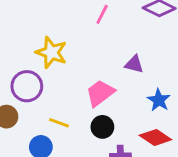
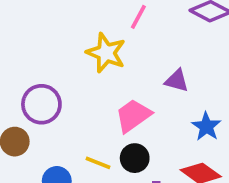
yellow star: (51, 52) -> (106, 53), moved
yellow line: (59, 123) -> (98, 163), moved

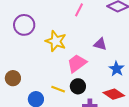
yellow star: (106, 53) -> (56, 41), moved
purple circle: (41, 104) -> (24, 25), moved

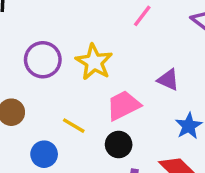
purple circle: (24, 25) -> (43, 60), moved
yellow line: (58, 89) -> (74, 126), moved

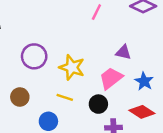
yellow star: (94, 62) -> (72, 67), moved
pink trapezoid: (123, 105) -> (111, 78), moved

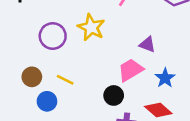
yellow star: (72, 67) -> (91, 27), moved
yellow line: (65, 97) -> (65, 80), moved
blue circle: (48, 121) -> (47, 101), moved

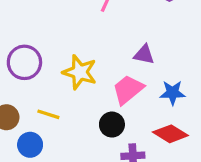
yellow star: (91, 27) -> (80, 72), moved
blue star: (165, 78) -> (173, 93), turned -30

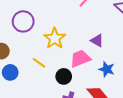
yellow line: (48, 114) -> (39, 63), moved

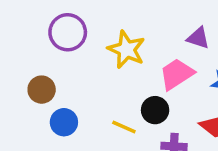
yellow line: (39, 63) -> (124, 127), moved

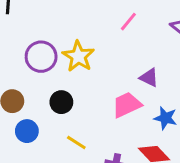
yellow star: (126, 49) -> (78, 56), moved
black circle: (155, 110) -> (61, 102), moved

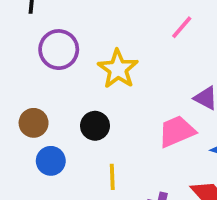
purple circle: (41, 57) -> (59, 50), moved
yellow line: (76, 143) -> (112, 177), turned 54

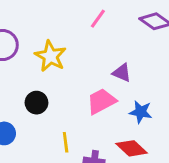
yellow line: (112, 177) -> (66, 142), moved

